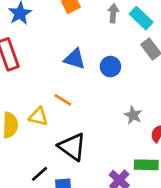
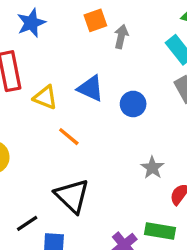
gray arrow: (113, 13) -> (121, 37), moved
yellow triangle: (38, 116) -> (45, 97), moved

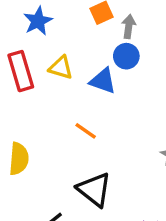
yellow triangle: (45, 97) -> (61, 68), moved
blue circle: (133, 104) -> (126, 56), moved

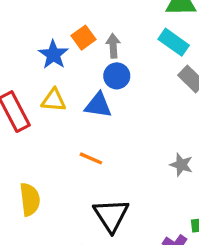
blue star: (38, 21) -> (53, 55), moved
black triangle: (94, 190) -> (111, 215), turned 30

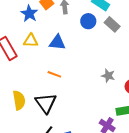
blue circle: (117, 76) -> (88, 21), moved
black triangle: (111, 215) -> (46, 103), moved

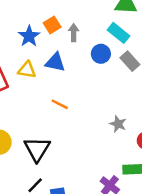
blue triangle: (57, 42) -> (55, 62), moved
orange line: (54, 74) -> (60, 104), moved

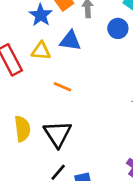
orange line: (60, 104) -> (62, 87), moved

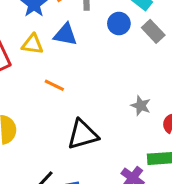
black triangle: (57, 134) -> (83, 135), moved, turned 44

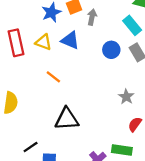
blue circle: (119, 24) -> (111, 50), moved
gray star: (141, 106) -> (126, 97), moved

